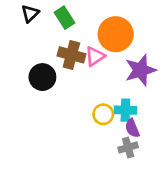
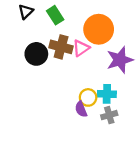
black circle: (42, 77) -> (36, 54), moved
purple semicircle: (132, 128) -> (81, 109), moved
gray cross: (128, 147) -> (109, 115), moved

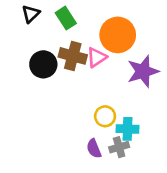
cyan cross: (107, 94) -> (127, 129), moved
purple semicircle: (81, 109) -> (94, 149), moved
gray cross: (109, 115) -> (119, 147), moved

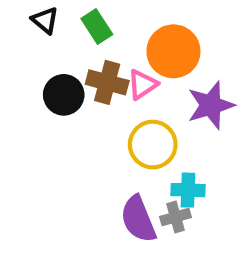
black triangle: (31, 14) -> (45, 20), turned -36
yellow circle: (105, 116) -> (153, 145), moved, size x1.5
purple semicircle: (94, 149) -> (138, 219), size x1.6

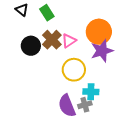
orange circle: (173, 51) -> (99, 32), moved
brown cross: (107, 82) -> (52, 40), turned 30

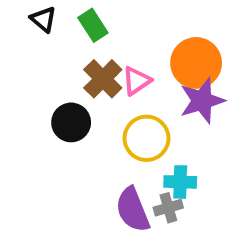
black circle: (31, 46) -> (71, 122), moved

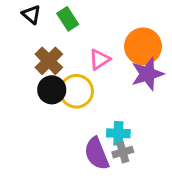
brown cross: (103, 79) -> (49, 61), moved
yellow circle: (146, 138) -> (76, 91), moved
cyan cross: (180, 182) -> (118, 133), moved

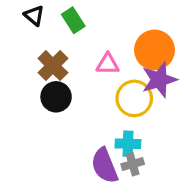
pink triangle: (100, 59) -> (108, 64), turned 35
yellow circle: (76, 91) -> (134, 98), moved

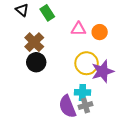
orange circle: (155, 50) -> (100, 32), size x0.6
pink triangle: (108, 64) -> (78, 29), moved
purple star: (159, 80) -> (103, 71), moved

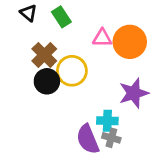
orange circle: (100, 32) -> (130, 42), size x1.6
yellow circle: (87, 63) -> (72, 71), moved
gray cross: (86, 105) -> (111, 138), turned 32

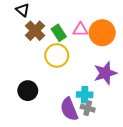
green rectangle: (61, 17) -> (59, 33), moved
brown cross: (44, 55) -> (35, 31), moved
black circle: (47, 81) -> (28, 91), moved

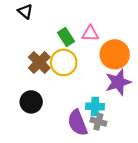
brown cross: (35, 31) -> (39, 62), moved
orange circle: (102, 33) -> (115, 54), moved

